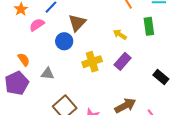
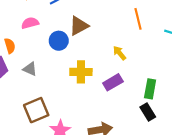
pink semicircle: (37, 25) -> (30, 23), moved
green rectangle: (149, 26) -> (150, 89), moved

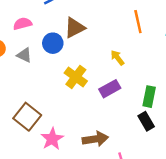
gray triangle: (30, 69) -> (24, 55), moved
yellow cross: (81, 72) -> (76, 77), turned 35
brown square: (36, 110) -> (27, 117), turned -30

